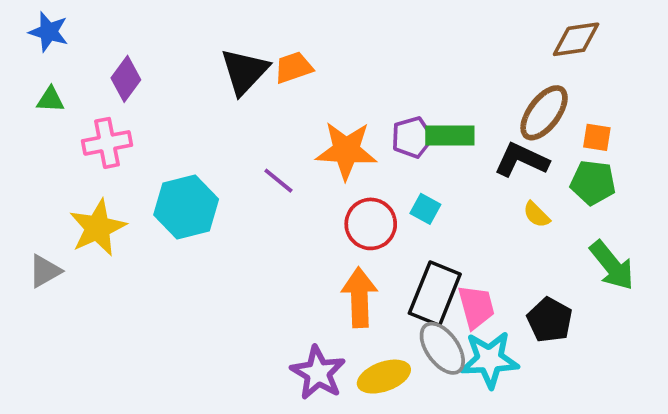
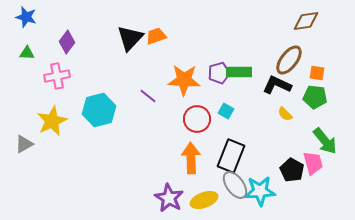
pink trapezoid: (476, 307) -> (313, 163), moved

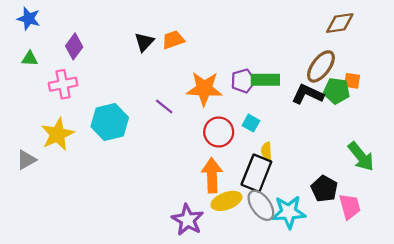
black triangle: (130, 38) -> (144, 42), size x0.7
green pentagon: (315, 97) -> (337, 91), moved
yellow semicircle: (285, 114) -> (266, 151), moved, turned 42
pink trapezoid: (313, 163) -> (350, 206), moved
yellow ellipse: (204, 200) -> (226, 201), moved

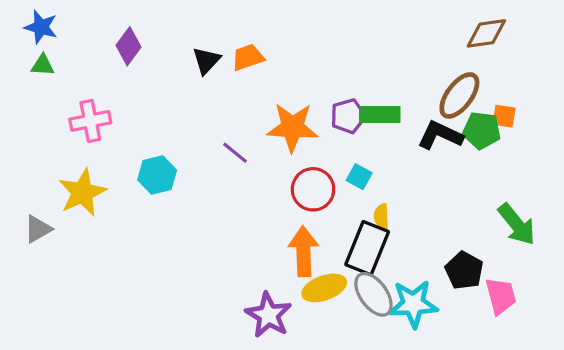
purple diamond: (74, 46) -> (128, 46), moved
green triangle: (30, 59) -> (43, 65), moved
cyan hexagon: (110, 122) -> (157, 175), size x0.7

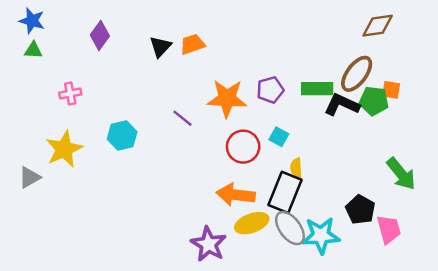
green rectangle: (380, 115) -> (317, 89), moved
pink cross: (90, 121) -> (70, 94), size x0.7
orange arrow: (303, 251) -> (236, 195), turned -81

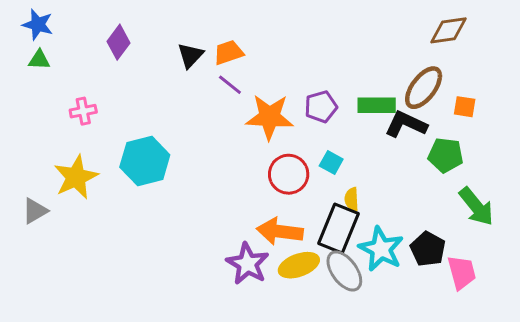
green pentagon: (374, 101) -> (446, 155), moved
purple line: (183, 118) -> (230, 85), moved
cyan hexagon: (122, 136) -> (145, 161), size x1.4
cyan star: (321, 235) -> (381, 249), moved, turned 30
purple star: (209, 244) -> (248, 264), moved

